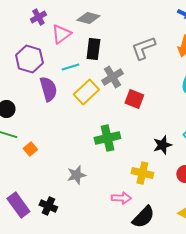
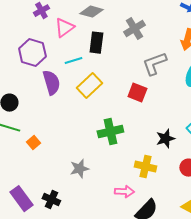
gray L-shape: (143, 48) -> (154, 64), moved
gray cross: (112, 77) -> (134, 29), moved

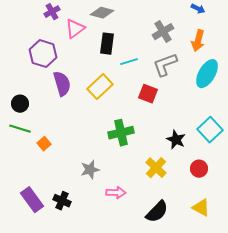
gray cross: (134, 29) -> (163, 32), moved
cyan line: (73, 61) -> (129, 62), moved
black star: (165, 139) -> (176, 140), turned -30
yellow cross: (145, 167) -> (156, 168), turned 30
pink arrow: (124, 192) -> (116, 193), moved

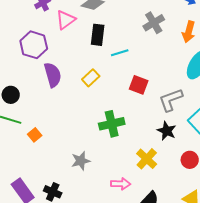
gray L-shape: (165, 65) -> (171, 100), moved
yellow rectangle: (100, 87) -> (91, 78), size x0.7
pink arrow: (116, 193) -> (121, 184), moved

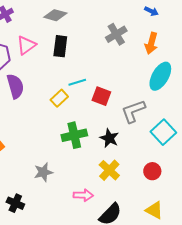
pink triangle: (66, 20) -> (26, 45), moved
cyan line: (120, 53) -> (77, 82), moved
yellow rectangle: (91, 78) -> (59, 98), moved
black star: (167, 131) -> (109, 138), moved

